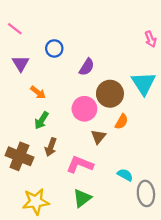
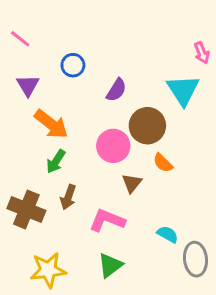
cyan triangle: (144, 83) -> (183, 90), moved
orange arrow: (38, 93) -> (51, 124), size x1.6
orange semicircle: (122, 122) -> (163, 163), turned 105

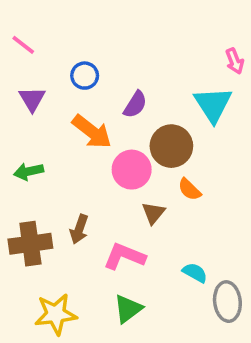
orange arrow: (51, 124) -> (92, 132), moved
green arrow: (56, 161) -> (29, 171), moved, turned 45
brown cross: (26, 209) -> (30, 244), turned -30

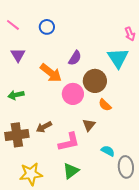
blue circle: (85, 76) -> (47, 27), moved
brown triangle: (153, 213) -> (89, 125), moved
brown arrow: (79, 229) -> (44, 127), turned 42
pink L-shape: (124, 256) -> (69, 142), turned 145

